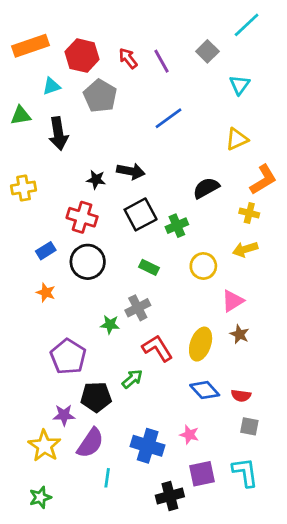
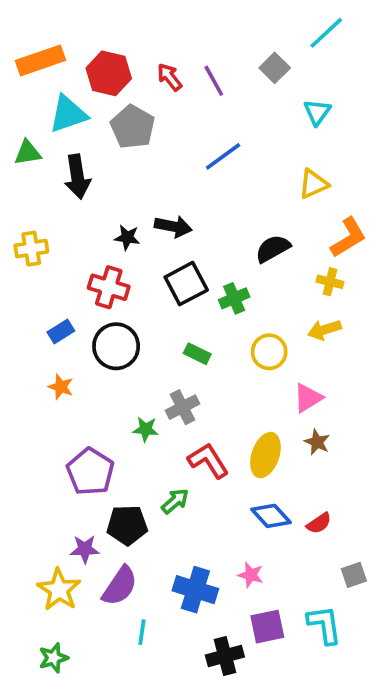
cyan triangle: (51, 86) -> (68, 114), size x1.6
red semicircle: (241, 396) -> (319, 523), turned -42
gray square: (249, 426) -> (354, 575), moved, turned -30

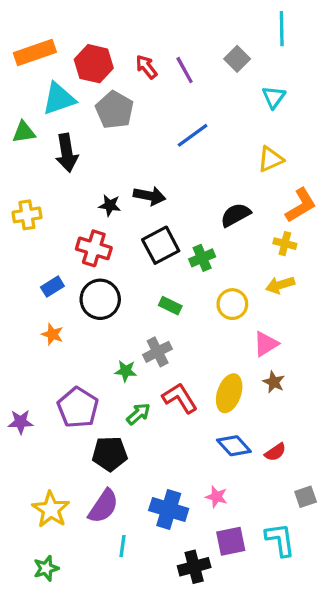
cyan line: (326, 33) -> (282, 29), turned -48
green arrow: (175, 501) -> (138, 414), moved
purple star: (85, 549) -> (21, 422), moved

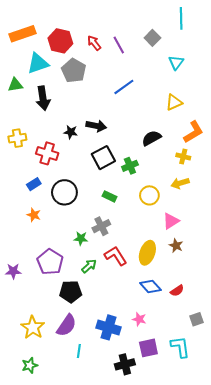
red cross: (94, 248) -> (47, 153), moved

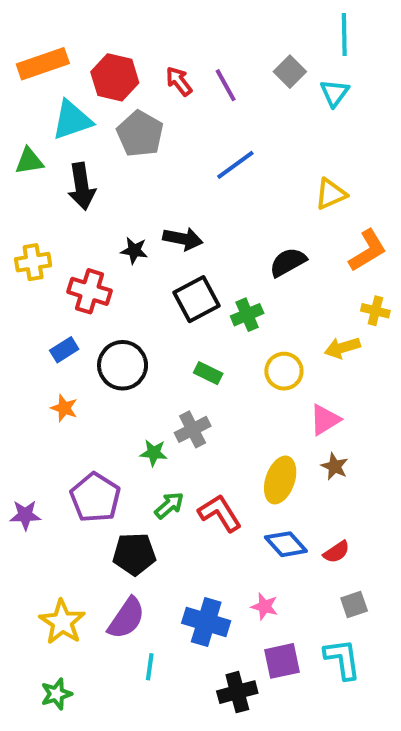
cyan triangle: (176, 62) -> (335, 93), moved
yellow cross: (183, 157) -> (375, 311), moved
red L-shape: (116, 256) -> (220, 513), moved
gray square: (197, 319) -> (354, 605), moved

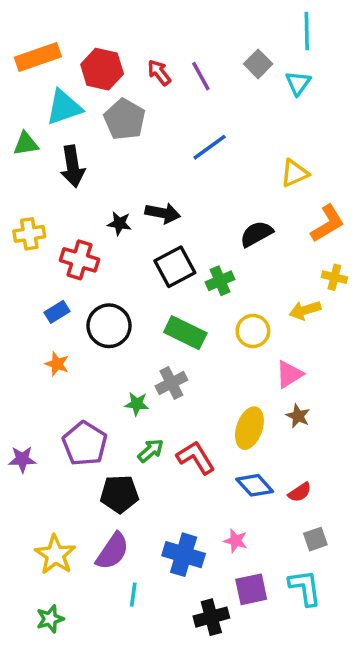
green rectangle: (208, 373) -> (185, 333), size x1.6

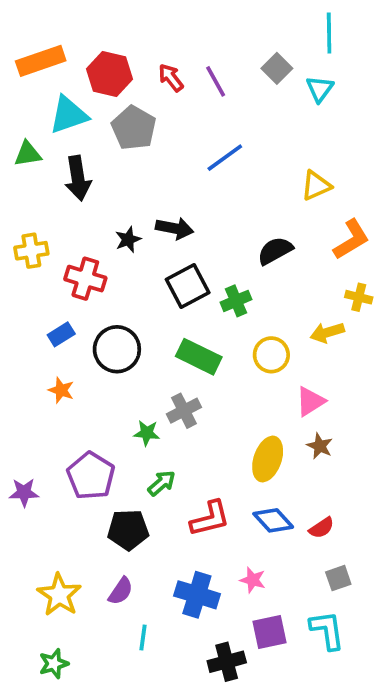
black star: (119, 223) -> (128, 240), turned -30
red L-shape: (196, 458) -> (210, 519), moved, turned 108
purple semicircle: (112, 551) -> (121, 591), size x0.7

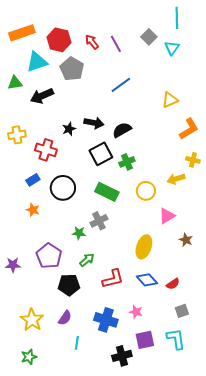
black arrow: (78, 178) -> (42, 96), turned 75
black semicircle: (275, 251) -> (122, 130), moved
brown star: (320, 446) -> (186, 240), moved

